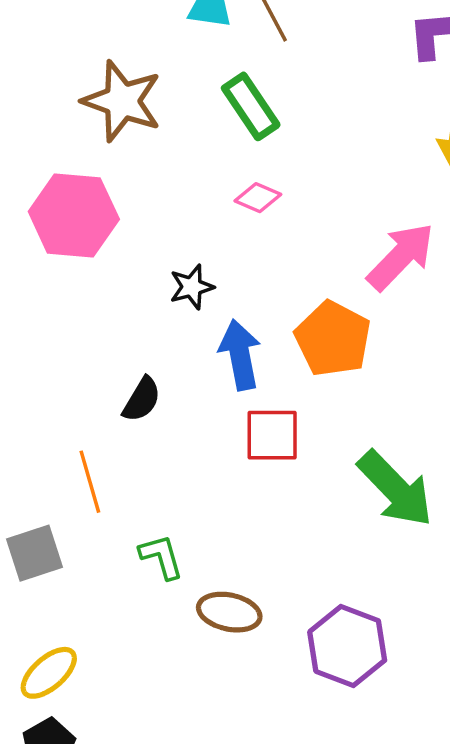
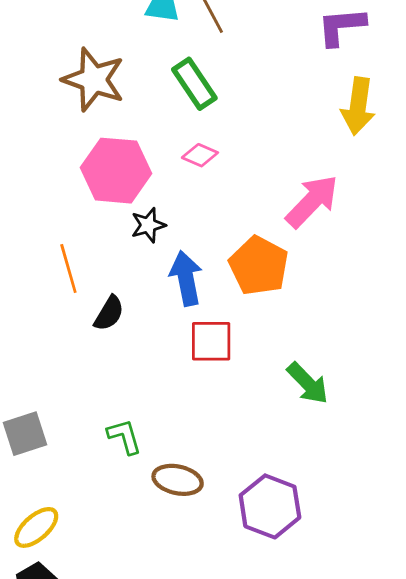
pink hexagon: (74, 215) -> (116, 171), moved
orange line: (90, 482) -> (68, 269), moved
green arrow: (395, 489) -> (308, 383), size x0.7

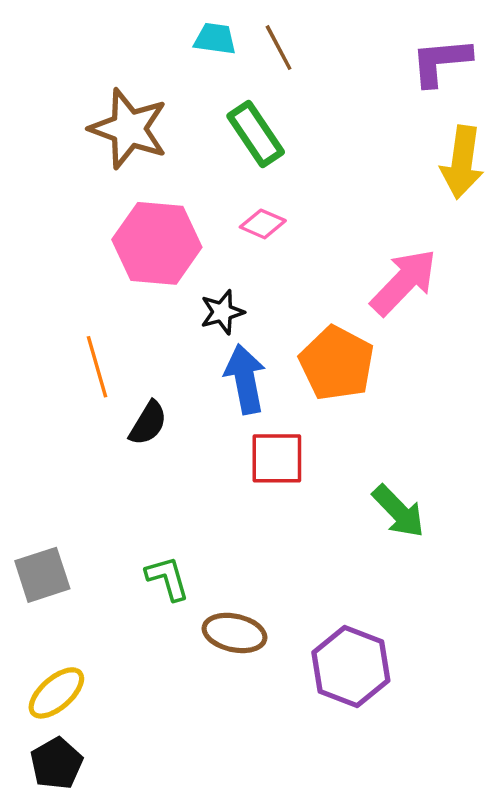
black star: (148, 225) -> (222, 312), moved

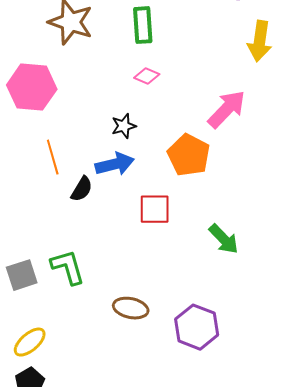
green rectangle: (256, 134) -> (143, 25), turned 30
pink hexagon: (157, 243) -> (32, 87), moved
blue arrow: (245, 379) -> (115, 164), moved, turned 87
green L-shape: (167, 578) -> (68, 267), moved, size x1.4

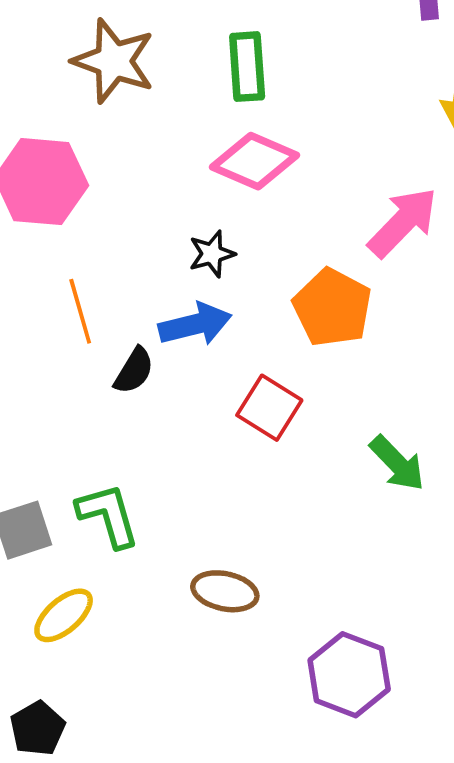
pink diamond: (147, 76) -> (254, 161), size x1.8
red square: (155, 209) -> (269, 408), turned 32
purple hexagon: (197, 327) -> (349, 675), moved
yellow ellipse: (30, 342) -> (64, 615), moved

